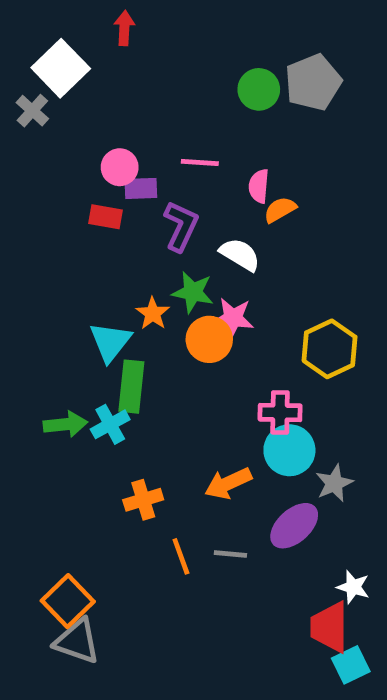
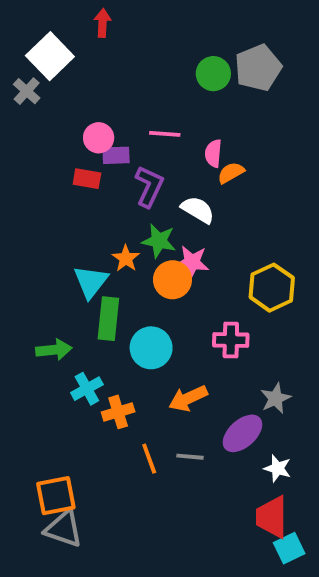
cyan cross: (110, 424) -> (87, 389), moved
cyan circle: (289, 450) -> (151, 348), moved
white star: (353, 587) -> (278, 468), moved
orange square: (68, 601) -> (56, 496), turned 33

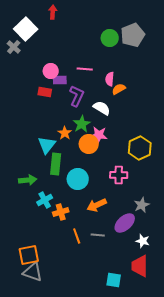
green star: (159, 241) -> (82, 124), turned 30
cyan square: (289, 548) -> (114, 280), moved, turned 35

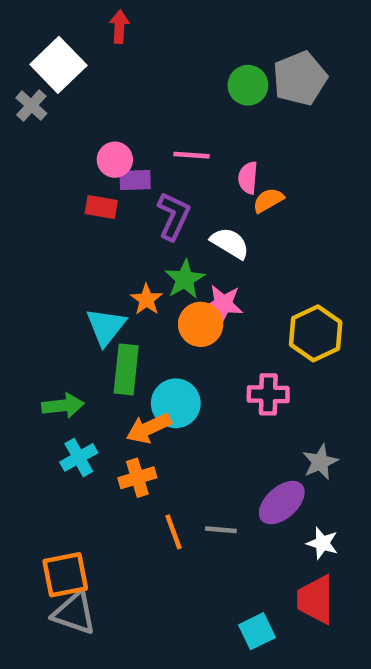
cyan cross: (45, 200) -> (79, 457), moved
orange arrow: (97, 205) -> (149, 428), moved
cyan square: (114, 280) -> (257, 631), turned -35

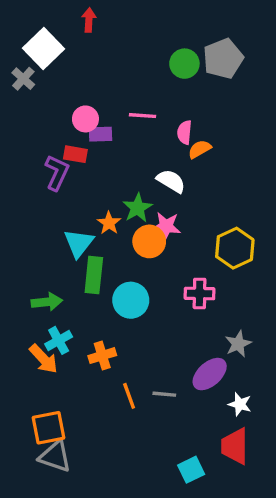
purple L-shape: (173, 216) -> (57, 173), moved
orange arrow: (149, 428) -> (43, 359), moved, turned -108

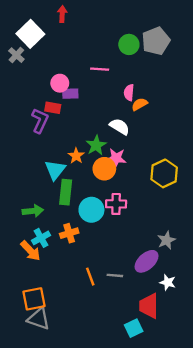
pink line: (142, 116) -> (100, 69), moved
pink cross: (200, 293) -> (116, 204), moved
orange cross: (102, 356) -> (69, 233), moved
red trapezoid: (235, 446) -> (149, 306), moved

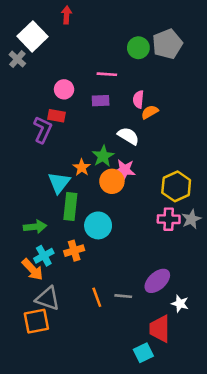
purple rectangle: (70, 94) -> (101, 101), moved
pink cross: (116, 204) -> (169, 219), moved
gray star: (166, 240) -> (191, 219), moved
gray triangle: (39, 319) -> (48, 299), moved

